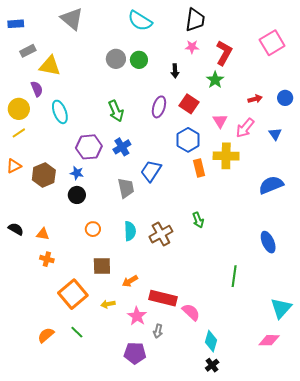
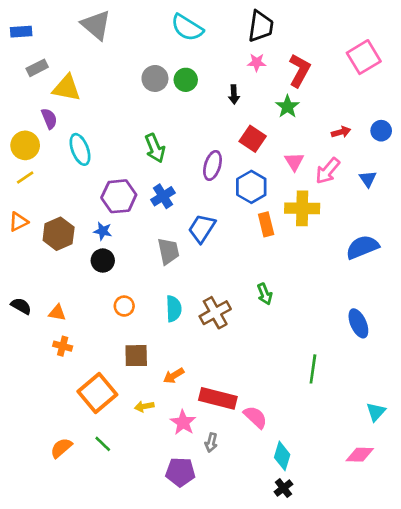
purple ellipse: (159, 107) -> (213, 165), moved
cyan triangle: (281, 308) -> (376, 412), size x0.7

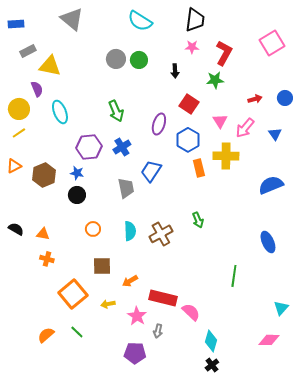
green star: (287, 107) -> (215, 80), turned 30

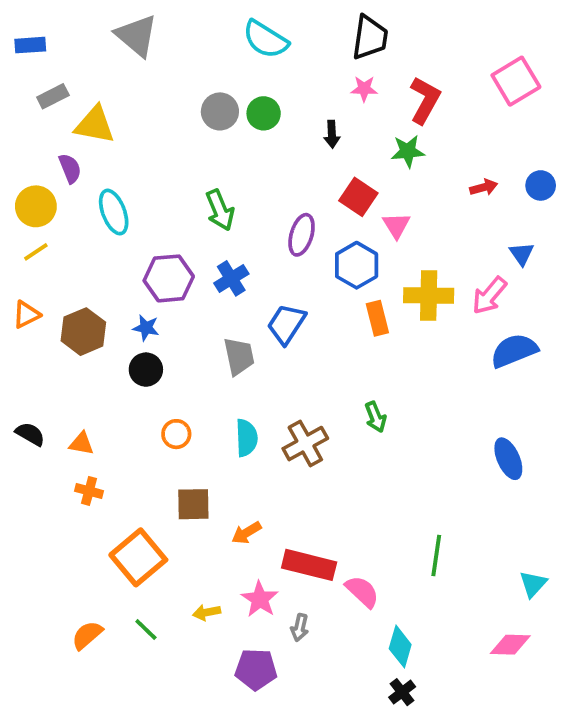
pink triangle: (220, 121) -> (396, 225), moved
pink arrow: (245, 128) -> (489, 296), moved
green line: (234, 276) -> (436, 555), moved
yellow arrow: (108, 304) -> (207, 612), moved

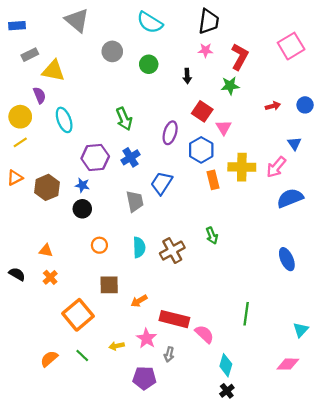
gray circle: (220, 111) -> (112, 51), moved
black semicircle: (30, 434) -> (17, 274), moved
orange cross: (89, 491) -> (50, 277), turned 32

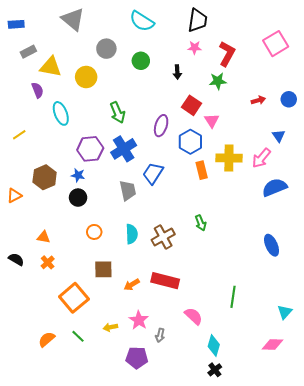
yellow circle: (20, 117) -> (86, 77), moved
blue cross: (130, 157) -> (124, 149), size x1.4
orange triangle: (15, 178) -> (14, 196), moved
red rectangle: (174, 319) -> (165, 281), moved

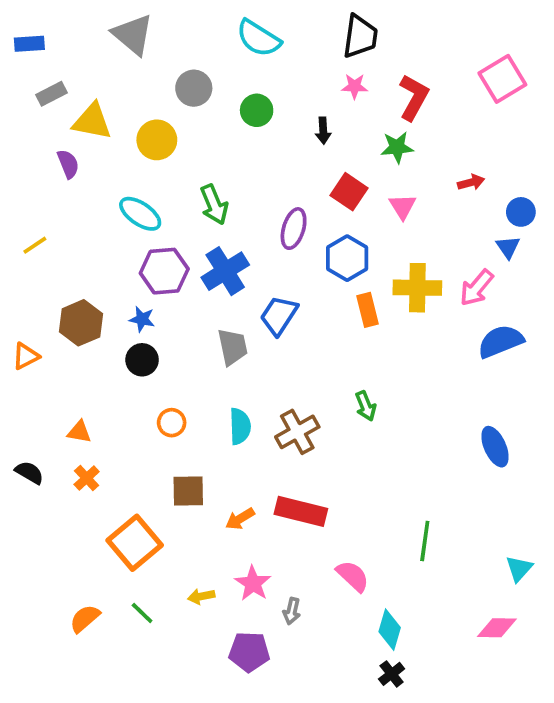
blue circle: (289, 99) -> (521, 212), moved
cyan ellipse: (61, 113) -> (140, 214), moved, turned -35
pink triangle: (212, 121) -> (403, 206), moved

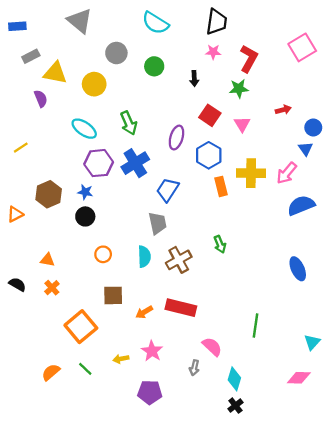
gray trapezoid: (233, 347) -> (158, 223), moved
gray arrow: (292, 611) -> (194, 368), moved

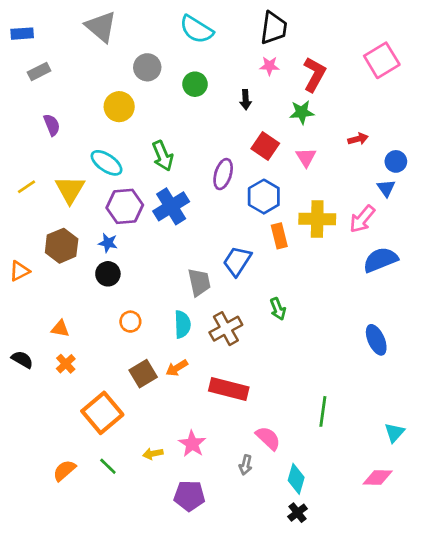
yellow triangle: (55, 73) -> (70, 190), moved, turned 50
blue trapezoid: (168, 190) -> (237, 261), moved
brown square: (113, 295) -> (143, 374), turned -30
orange arrow: (144, 312) -> (177, 368), moved

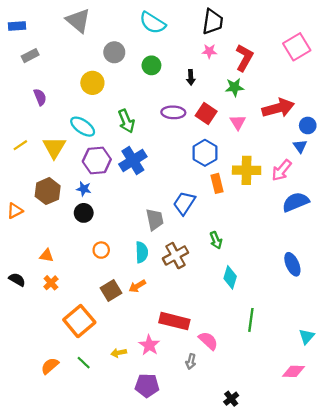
red arrow: (358, 139) -> (278, 108), size x2.0
purple ellipse: (223, 174) -> (173, 112), moved, turned 75
red rectangle: (229, 389) -> (174, 321), moved
cyan diamond: (296, 479) -> (230, 277), moved

